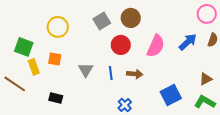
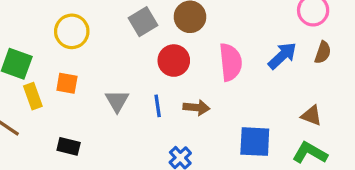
pink semicircle: (156, 46) -> (230, 62), turned -30
brown triangle: (206, 79) -> (311, 116), turned 48
blue square: (171, 95) -> (255, 142), turned 30

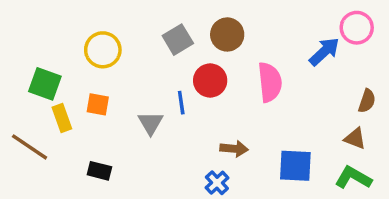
brown semicircle: (323, 52) -> (367, 101), moved
blue arrow: (282, 56) -> (324, 52), moved
blue line: (158, 106) -> (181, 103), moved
brown arrow: (196, 107) -> (234, 149), moved

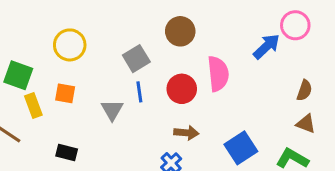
gray square: (178, 40) -> (136, 59), moved
red circle: (210, 81) -> (182, 89), moved
brown triangle: (355, 138) -> (306, 124), moved
blue square: (295, 166) -> (241, 148), turned -36

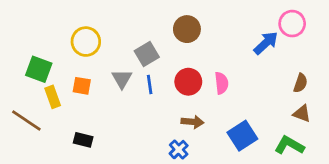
pink semicircle: (218, 74) -> (222, 83), moved, size x0.7
gray triangle: (112, 110) -> (122, 79), moved

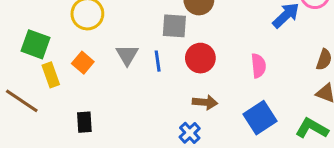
gray square: (147, 54) -> (174, 26), moved, turned 35
pink semicircle: (222, 83) -> (258, 66), moved
orange square: (82, 86) -> (83, 63), turned 30
black rectangle: (83, 140) -> (84, 122), turned 72

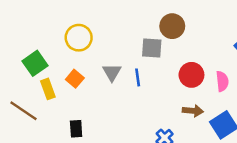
green square: (35, 44) -> (35, 63), turned 35
red circle: (200, 58) -> (191, 75), moved
brown arrow: (205, 102) -> (193, 111), moved

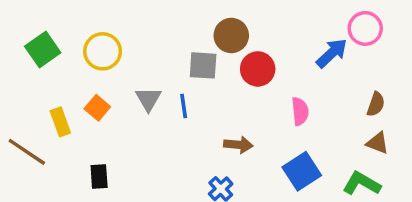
green square: (35, 63) -> (43, 50), moved
red circle: (191, 75) -> (258, 69), moved
brown arrow: (193, 111) -> (238, 145), moved

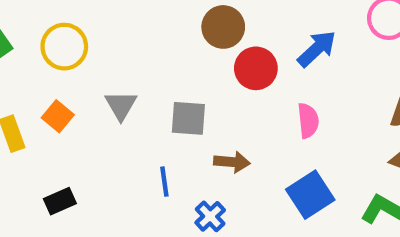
blue arrow: (332, 53) -> (317, 49), moved
gray square: (203, 65) -> (188, 118), moved
blue line: (184, 106) -> (164, 182), moved
black rectangle: (99, 177) -> (60, 201), turned 70

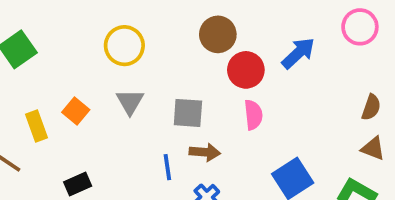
yellow circle: (64, 47) -> (124, 46), moved
pink semicircle: (308, 121) -> (253, 115), moved
brown arrow: (232, 162) -> (205, 152), moved

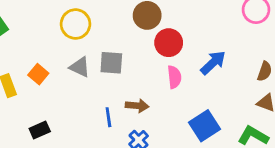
blue arrow: (298, 53) -> (213, 63), moved
gray triangle: (130, 102) -> (80, 67), turned -35
gray square: (188, 113) -> (111, 63), moved

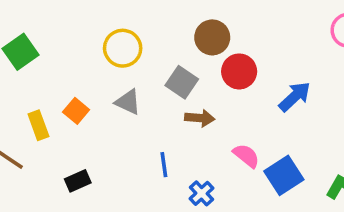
gray square: (111, 63) -> (182, 82), moved, turned 30
pink semicircle: (174, 77) -> (246, 156), moved, turned -45
brown arrow: (137, 106) -> (200, 118), moved

